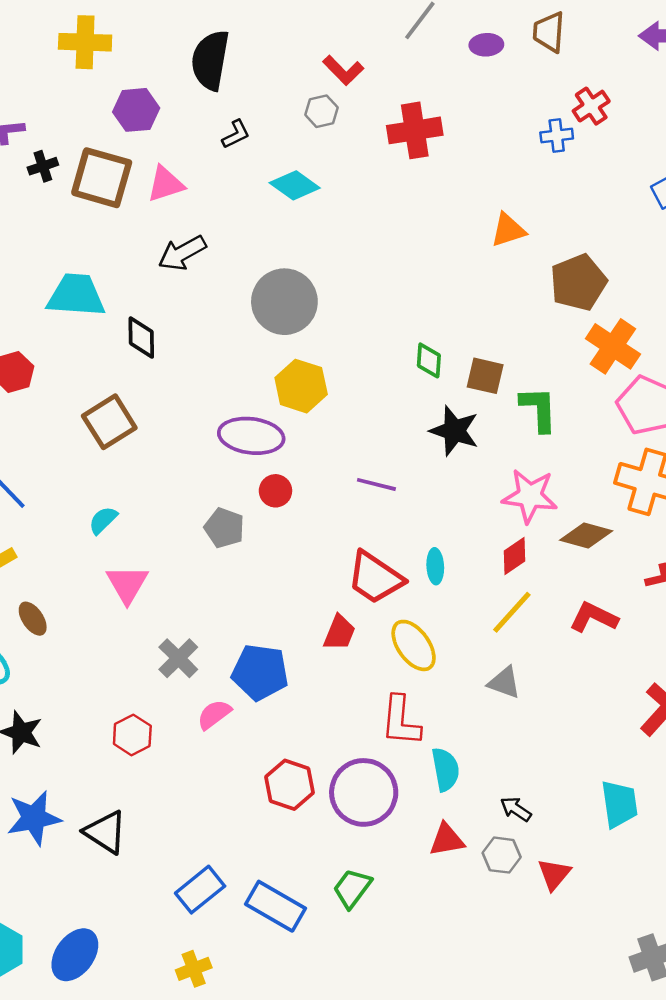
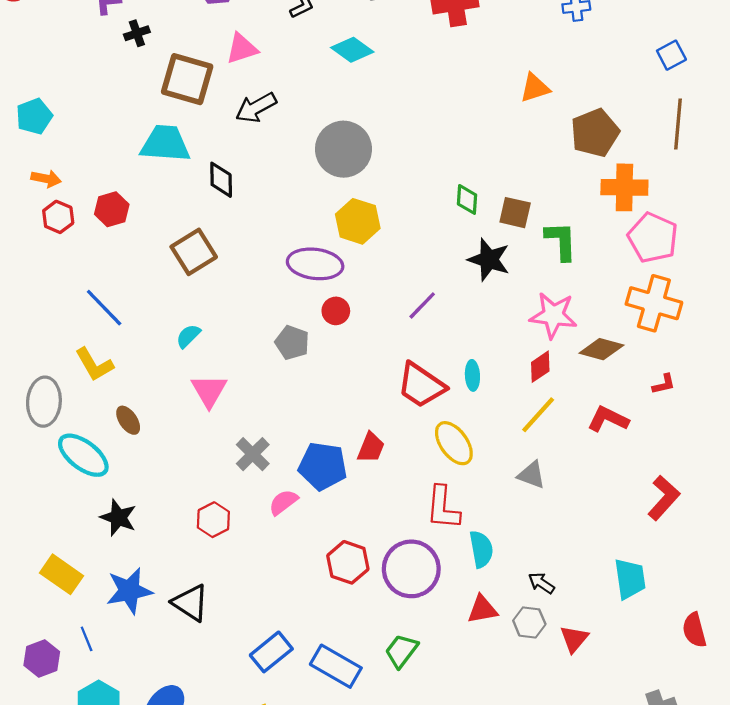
brown square: (102, 178) -> (187, 79), moved
orange cross: (613, 346) -> (624, 187), turned -33
purple line: (376, 484) -> (422, 305), turned -60
red trapezoid: (339, 633) -> (371, 448), moved

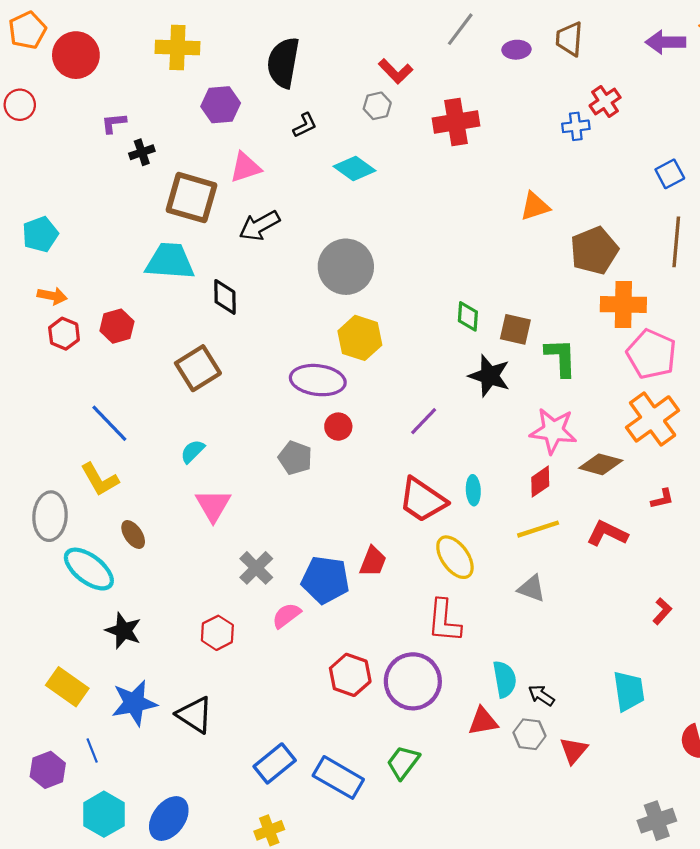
orange cross: (654, 303) -> (653, 419), turned 38
yellow line: (538, 415) -> (538, 529), turned 30
red L-shape: (664, 498) -> (662, 611), size x0.6
cyan semicircle: (481, 549) -> (505, 679), moved

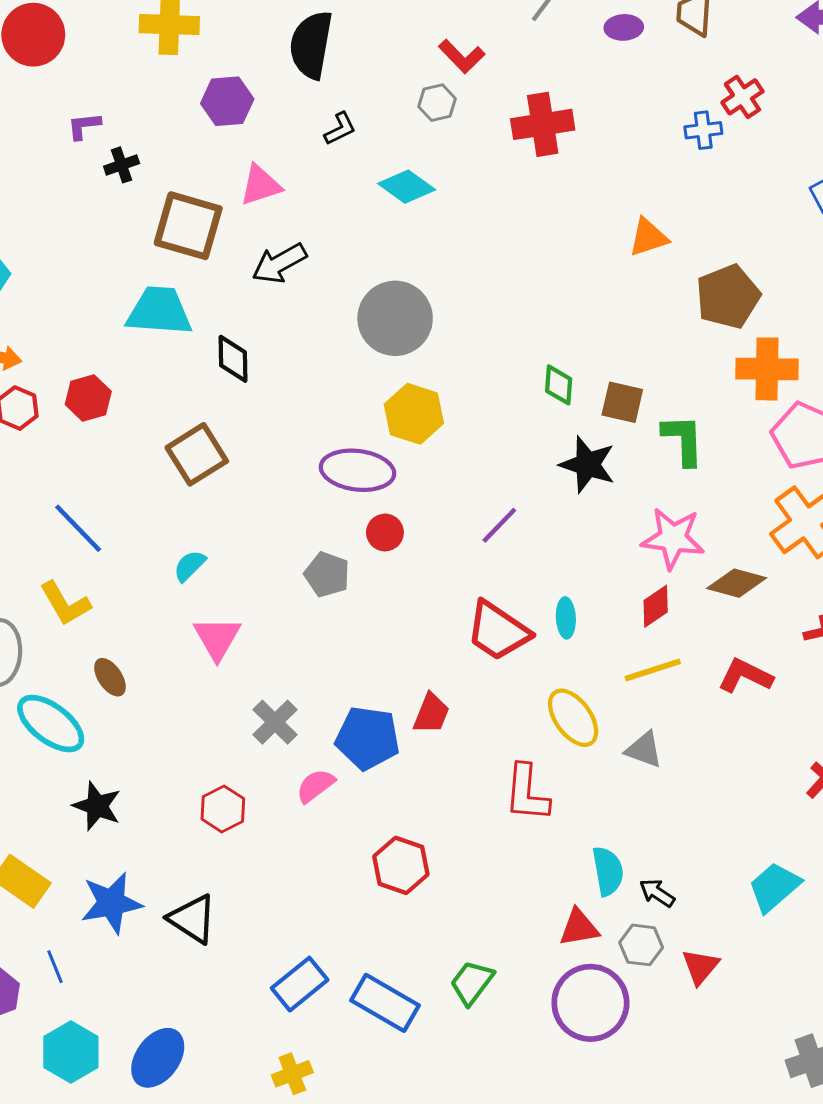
yellow ellipse: (455, 557) -> (573, 718), moved
purple circle: (413, 681) -> (590, 1003), moved
cyan trapezoid: (629, 691) -> (774, 887), turned -123

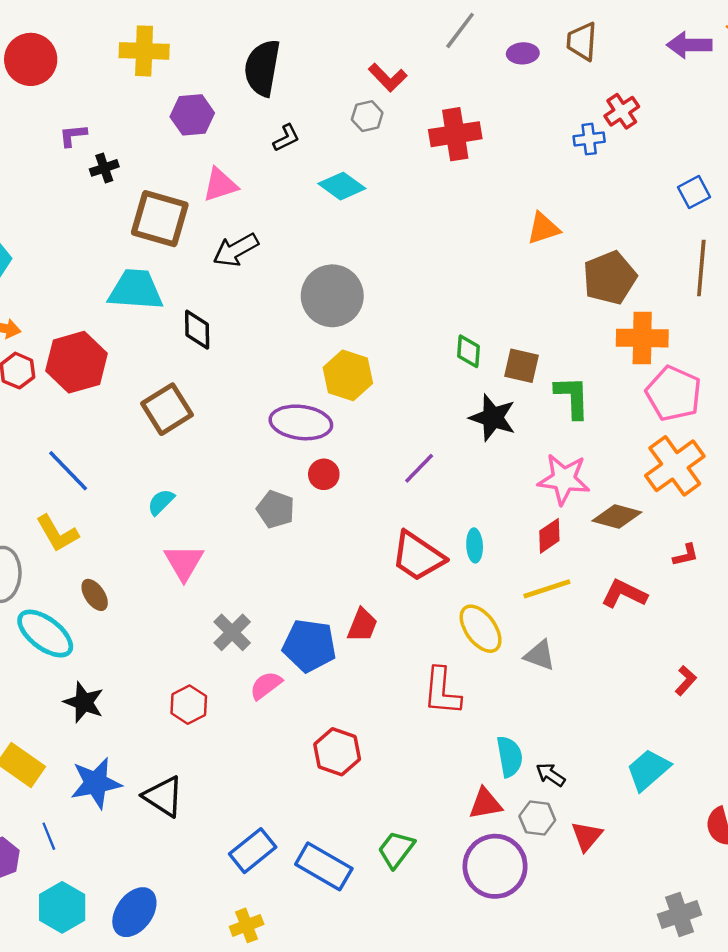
red hexagon: (88, 398) -> (77, 362), size x1.6

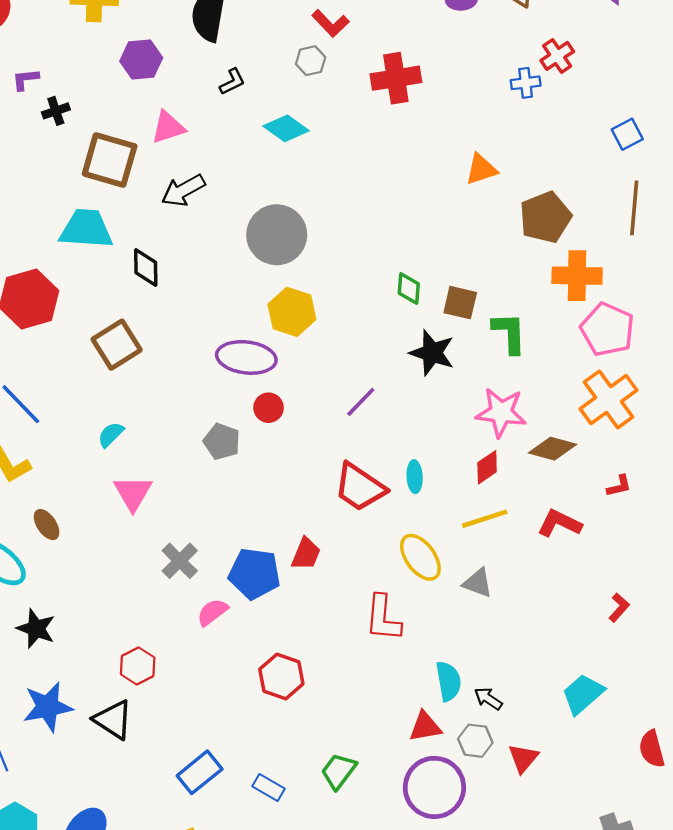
red hexagon: (189, 705) -> (138, 666), moved
blue rectangle: (324, 866) -> (269, 787), size x0.6

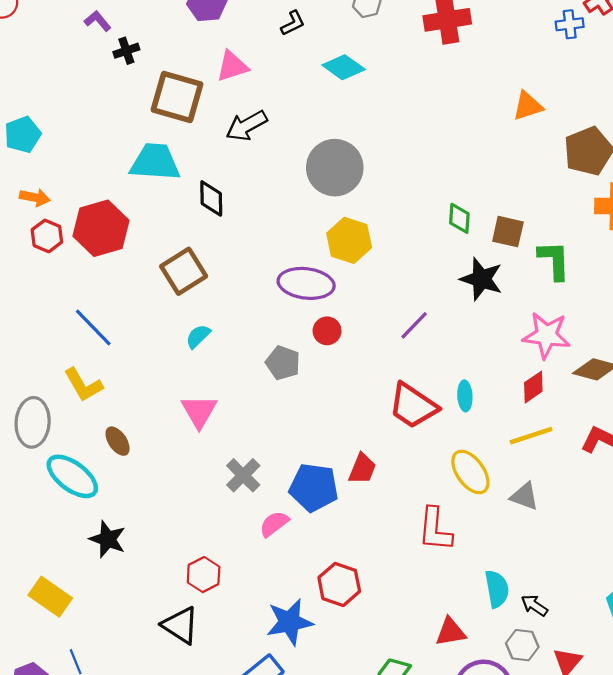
purple L-shape: (25, 79) -> (98, 21), turned 56
cyan semicircle: (111, 435) -> (198, 336), moved
blue star: (48, 707) -> (290, 622), moved
red triangle: (425, 727) -> (451, 632), moved

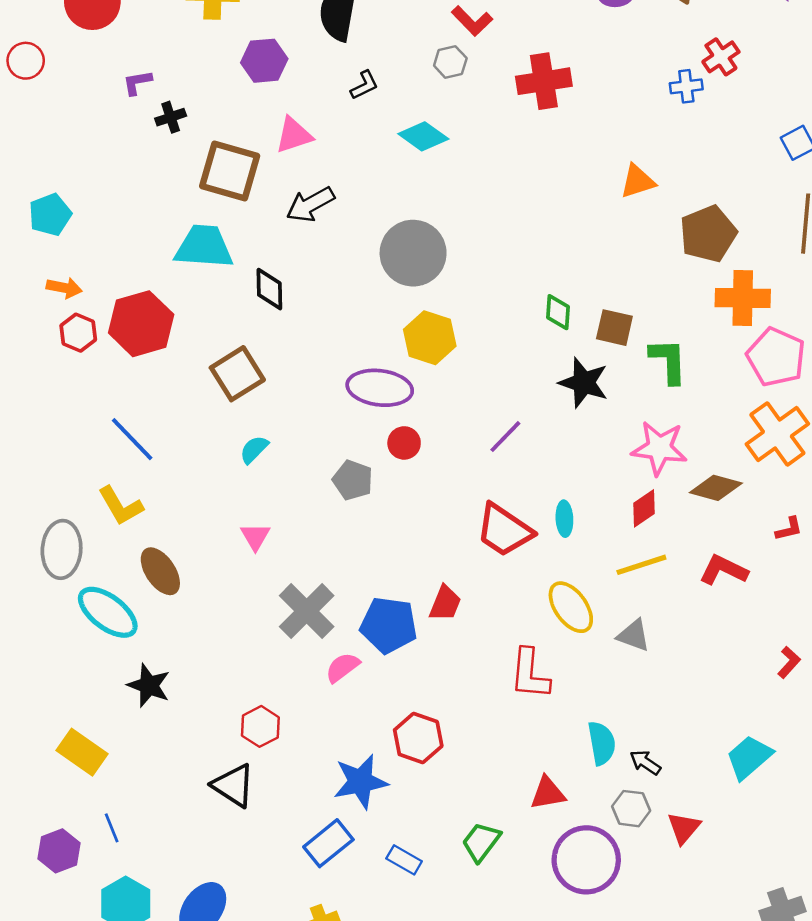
purple L-shape: (98, 21) -> (137, 82), turned -60
pink triangle: (199, 411) -> (255, 537), size x0.7
brown ellipse: (118, 441) -> (160, 571), size x1.4
gray cross: (243, 475) -> (307, 611), size x1.4

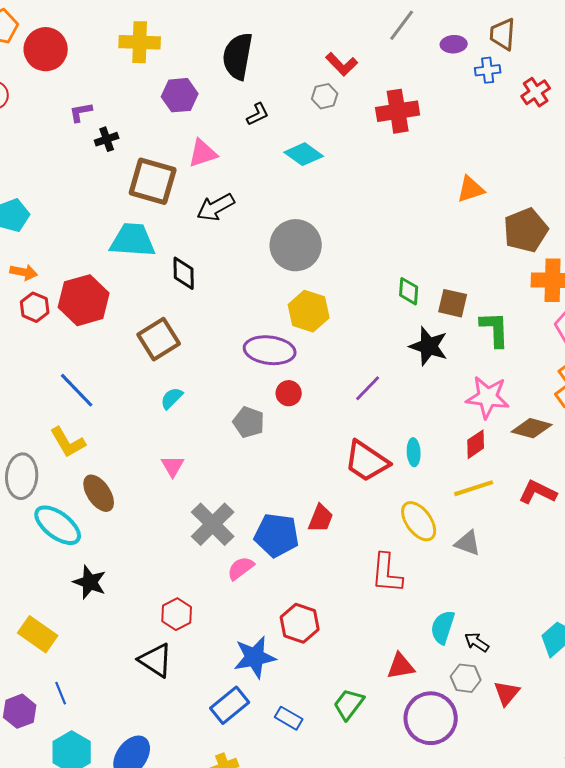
blue cross: (686, 86) -> (488, 70), moved
cyan semicircle: (602, 743) -> (443, 627), turned -152

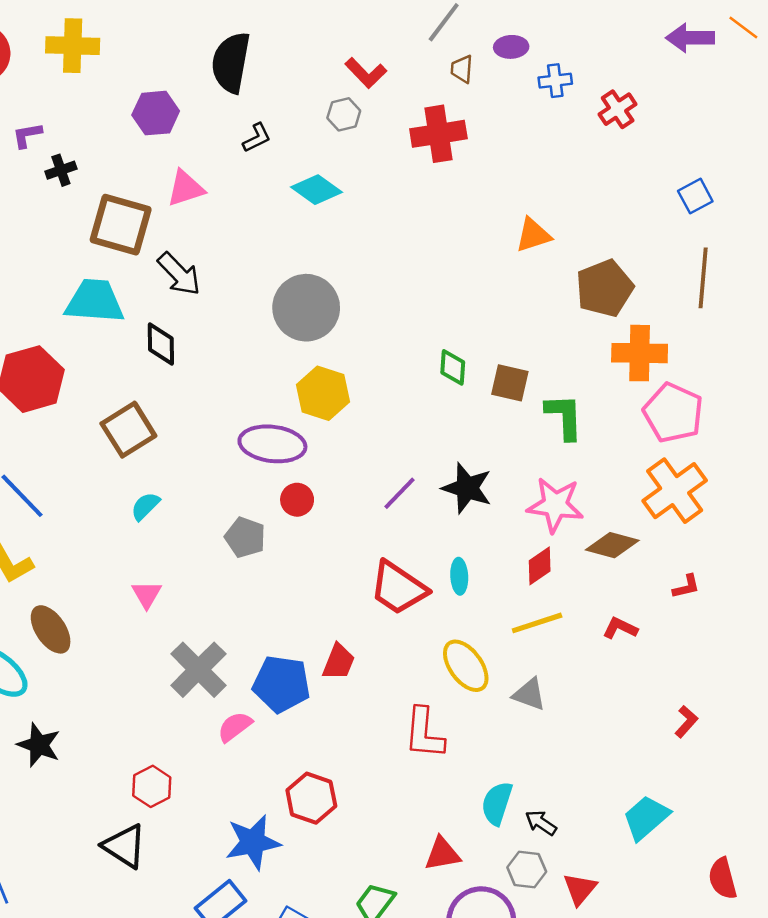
brown trapezoid: (503, 34) -> (462, 69), moved, size x0.7
yellow cross: (140, 42) -> (73, 46), moved
black arrow: (216, 207) -> (179, 274), moved, turned -105
black star: (429, 346) -> (467, 488), moved
red L-shape: (538, 492) -> (620, 628), size x0.7

